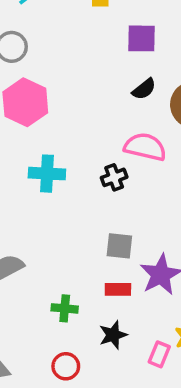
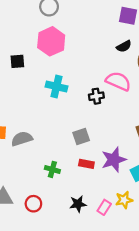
gray square: (119, 246) -> (81, 136), moved, turned -35
black star: (113, 335) -> (78, 204), moved
red circle: (66, 366) -> (33, 204), moved

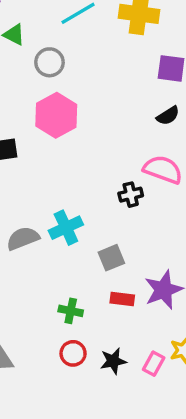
cyan cross: (56, 87) -> (66, 228), moved, turned -35
gray semicircle: (22, 139) -> (23, 238), moved
red circle: (33, 204) -> (73, 353), moved

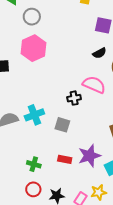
gray square: (111, 258) -> (62, 125), moved, turned 35

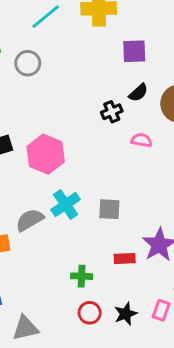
pink hexagon: (34, 48) -> (46, 154), moved
pink semicircle: (94, 85) -> (141, 140), size x0.6
black cross: (74, 98) -> (112, 112), moved

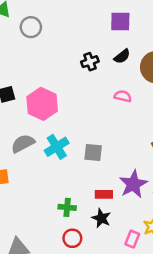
black cross: (112, 112) -> (90, 62), moved
gray semicircle: (30, 220) -> (23, 143), moved
black star: (126, 314) -> (101, 218), moved, turned -30

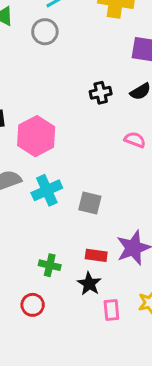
gray circle: (31, 27) -> (45, 32), moved
red circle: (72, 238) -> (33, 305), moved
pink rectangle: (132, 239) -> (111, 310), moved, turned -35

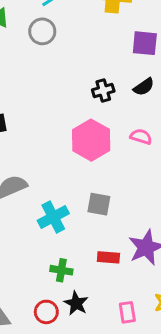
pink hexagon: (36, 136) -> (91, 140), moved
cyan cross: (47, 190) -> (53, 217), moved
black star: (89, 284) -> (76, 303), moved

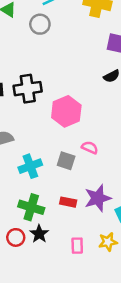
black cross: (103, 91) -> (28, 89), moved, size x1.6
pink semicircle: (141, 137) -> (90, 148), moved
green cross: (61, 270) -> (31, 207), size x1.5

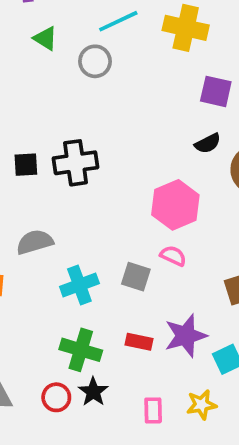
pink hexagon: (66, 111) -> (175, 205), moved

